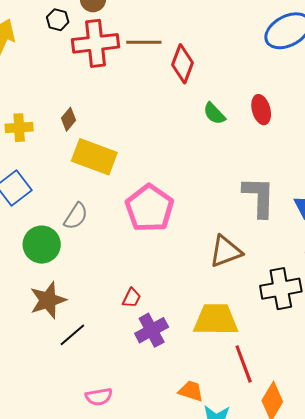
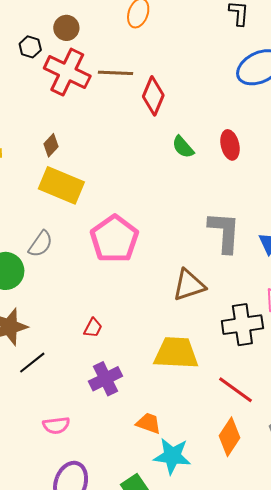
red cross: (96, 43) -> (67, 72), turned 30
brown diamond: (68, 119) -> (51, 145), moved
purple cross: (152, 330) -> (105, 379), moved
red line: (244, 364) -> (235, 390), moved, turned -36

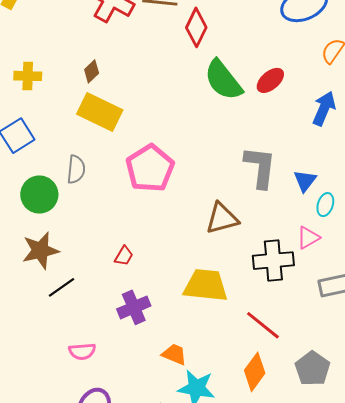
red ellipse: (230, 145) -> (270, 80), turned 60
green semicircle: (183, 147) -> (223, 80), size x1.8
gray semicircle: (41, 244) -> (76, 169), turned -32

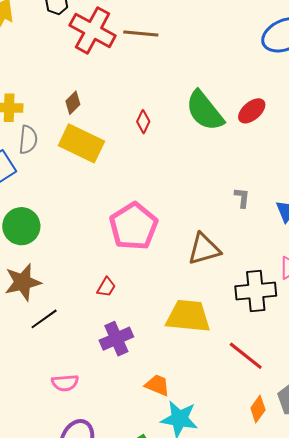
red diamond: (196, 27) -> (143, 122), moved, size x0.6
gray L-shape: (260, 167) -> (242, 198), size x0.5
pink pentagon: (150, 168) -> (134, 226), moved
gray semicircle: (76, 169) -> (28, 140), moved
orange diamond: (255, 372) -> (258, 409), moved, size x0.7

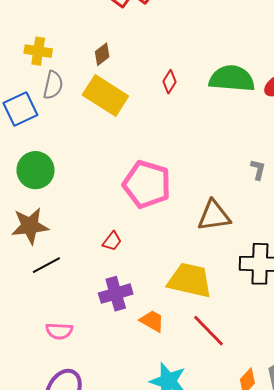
green semicircle: (205, 111) -> (232, 79), turned 126
pink pentagon: (134, 226) -> (147, 184), turned -30
red line: (246, 356) -> (209, 331), moved
orange trapezoid: (157, 385) -> (152, 321), moved

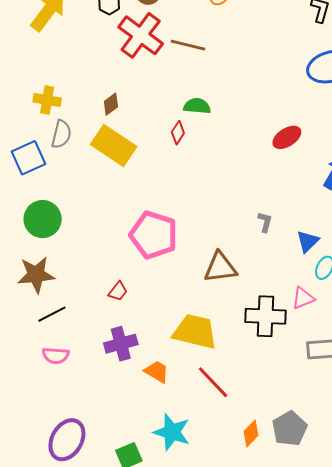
green semicircle: (232, 79) -> (197, 106), moved, size x0.6
pink semicircle: (59, 331) -> (56, 356), moved

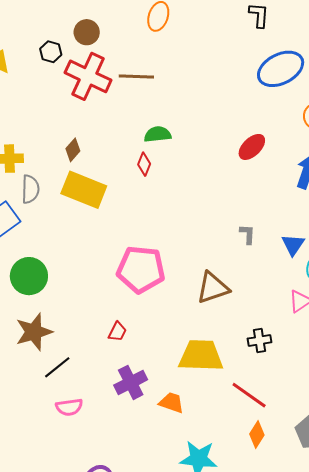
black cross: (265, 316) -> (260, 340), moved, size x0.6
red line: (213, 382) -> (249, 395), moved
orange diamond: (251, 433) -> (257, 434), moved

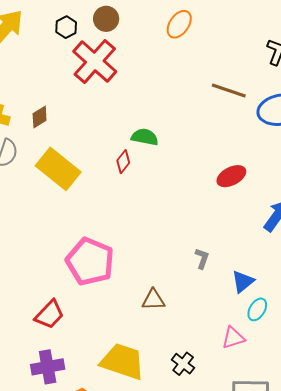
brown line: (136, 76) -> (229, 90), moved
brown diamond: (73, 150) -> (40, 117), moved
brown triangle: (213, 288) -> (153, 300), size x0.7
red trapezoid: (117, 332) -> (49, 314), size x1.5
black cross: (260, 340) -> (183, 364), turned 30

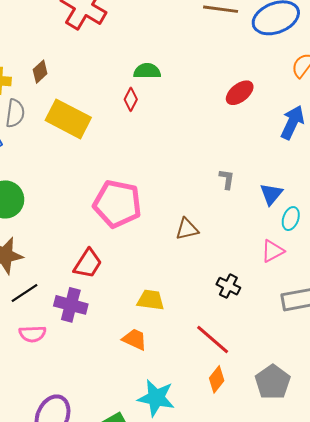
yellow trapezoid: (123, 361) -> (151, 300), moved, size x0.6
purple cross: (48, 367) -> (71, 305), moved, turned 36

